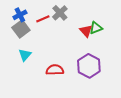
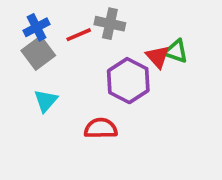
gray cross: (60, 13) -> (110, 24), turned -35
green triangle: (96, 28) -> (176, 51), turned 40
purple hexagon: (89, 66) -> (128, 81), moved

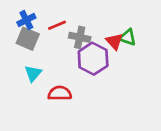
gray cross: (110, 24) -> (80, 37), moved
gray square: (38, 53) -> (28, 39), turned -30
red semicircle: (101, 128) -> (60, 93), moved

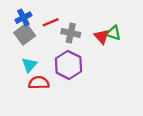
gray square: (28, 39) -> (25, 34), turned 30
purple hexagon: (93, 59) -> (68, 65), moved
red semicircle: (60, 93) -> (39, 83), moved

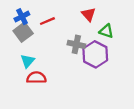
gray cross: (71, 33) -> (76, 44), moved
red triangle: (102, 37) -> (89, 14), moved
purple hexagon: (68, 65) -> (95, 54), moved

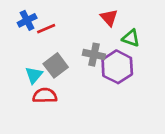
red line: (47, 21) -> (46, 29), moved
gray square: (23, 32) -> (56, 65), moved

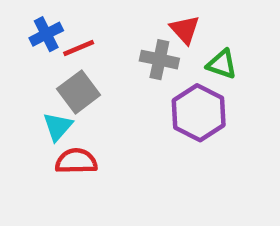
gray cross: (94, 55) -> (159, 60), moved
gray square: (56, 65) -> (79, 92), moved

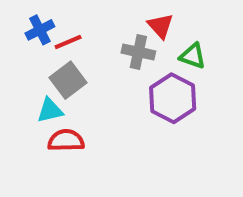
cyan triangle: (58, 127) -> (50, 110), turned 36

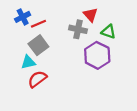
red semicircle: (66, 140) -> (37, 79), turned -36

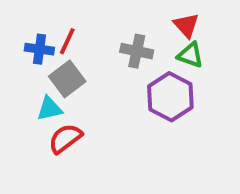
red triangle: (90, 15) -> (186, 25), moved
blue cross: (23, 17) -> (39, 49), moved, turned 35
red line: (38, 24) -> (67, 41), turned -42

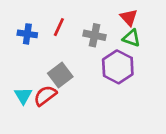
red line: (67, 41) -> (59, 27), moved
gray square: (67, 79) -> (60, 75), moved
cyan triangle: (49, 109) -> (23, 96), moved, turned -48

